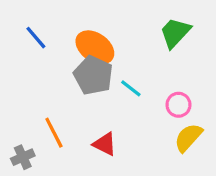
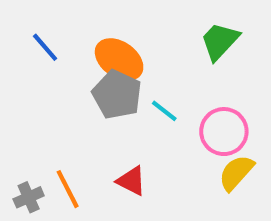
pink circle: (178, 105) -> (224, 132), size x1.5
orange line: (54, 133) -> (68, 189), moved

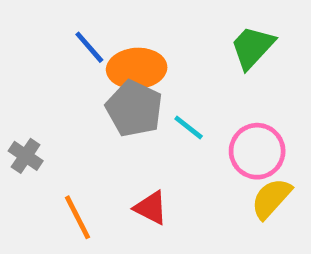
blue line: (45, 47) -> (89, 47), moved
orange ellipse: (119, 60) -> (137, 68), turned -39
gray cross: (29, 197) -> (26, 156), moved, turned -32

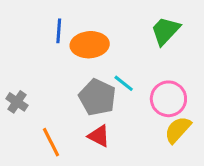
blue line: (89, 47) -> (59, 31), turned 45
gray pentagon: (134, 109) -> (97, 97), moved

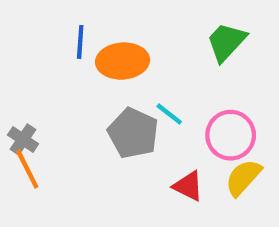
red triangle: (99, 136) -> (188, 186), moved
orange line: (51, 142) -> (27, 169), moved

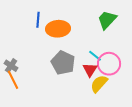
cyan line: (169, 114) -> (95, 56), moved
yellow semicircle: (243, 178) -> (99, 84), moved
red triangle: (188, 186) -> (90, 70), moved, turned 35

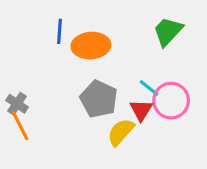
yellow semicircle: (99, 84) -> (121, 132), moved

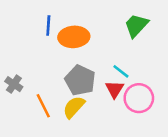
pink circle: (171, 101) -> (139, 98), moved
orange line: (20, 126) -> (43, 106), moved
yellow semicircle: (121, 132) -> (74, 107), moved

